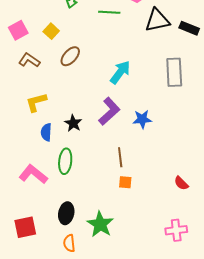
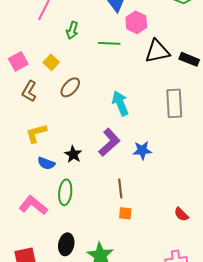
brown L-shape: (29, 60) -> (29, 91), turned -95
cyan arrow: (120, 72) -> (120, 103), turned -60
blue semicircle: (46, 132) -> (46, 163), turned -72

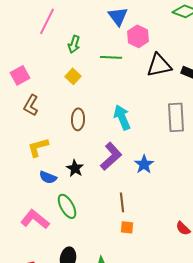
yellow square: (51, 62) -> (73, 76), moved
brown ellipse: (70, 87) -> (78, 119), moved, turned -40
blue star: (142, 150) -> (144, 164), turned -30
green ellipse: (65, 192) -> (67, 206), turned -35

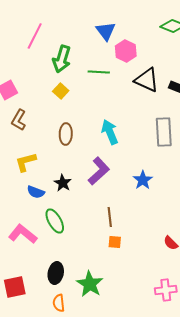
green arrow: (74, 44) -> (62, 59), size x1.5
black triangle: (159, 65) -> (147, 80), turned 36
blue star: (144, 164) -> (143, 180), moved

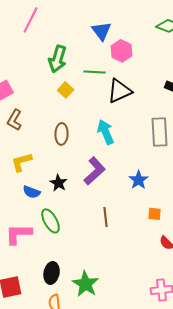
pink line: (35, 36) -> (31, 20), moved
black triangle: (147, 80) -> (120, 91), moved, turned -48
yellow square: (61, 91) -> (66, 90), moved
pink L-shape: (23, 234) -> (19, 234), turned -40
orange square: (115, 242) -> (155, 214), moved

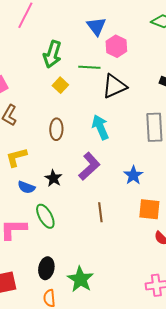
orange square: (155, 214) -> (149, 209), size x1.6

